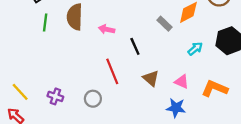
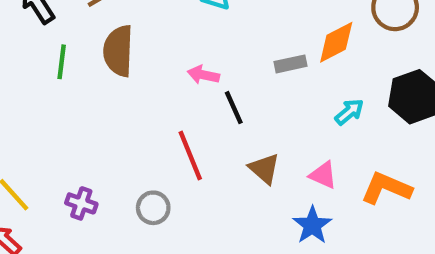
gray rectangle: (165, 24) -> (290, 64), turned -56
pink arrow: (107, 29) -> (203, 75), moved
blue star: (176, 108) -> (312, 225), turned 30

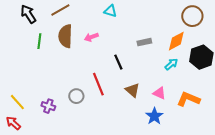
orange diamond: (336, 42) -> (176, 41), moved
pink arrow: (203, 75) -> (91, 37), moved, turned -32
gray circle: (153, 208) -> (76, 96), moved

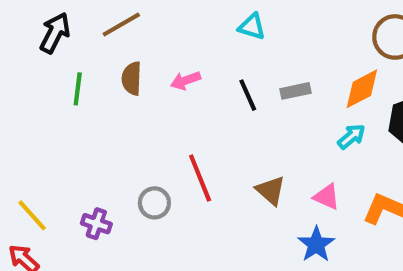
cyan triangle: (110, 11) -> (252, 27), moved
black arrow: (28, 14) -> (55, 33), turned 60
brown semicircle: (65, 36) -> (132, 78), size x0.7
black line: (118, 62) -> (248, 95), moved

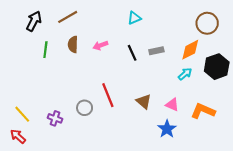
cyan triangle: (252, 27) -> (134, 18), turned -40

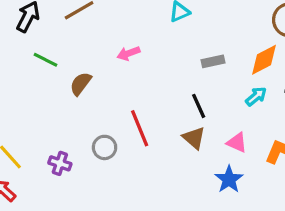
brown semicircle: (73, 44) -> (81, 84), moved, turned 35
green line: (45, 50) -> (46, 60), turned -70
black line: (132, 53) -> (199, 106), moved

